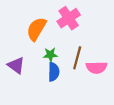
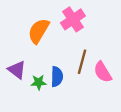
green star: (50, 55) -> (39, 82), moved
pink semicircle: (97, 68) -> (103, 72), turned 60

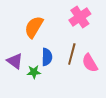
pink cross: (73, 19) -> (80, 17), moved
blue semicircle: (57, 77) -> (47, 57), moved

